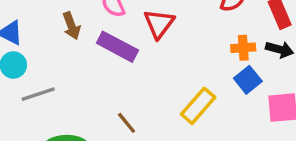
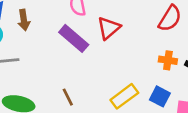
brown arrow: (71, 26) -> (24, 20), moved
blue square: (248, 80) -> (160, 96), moved, turned -36

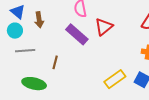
brown line: (68, 97) -> (55, 62), moved, turned 40

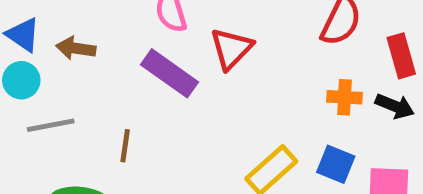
brown arrow: (39, 20) -> (76, 48), turned 112

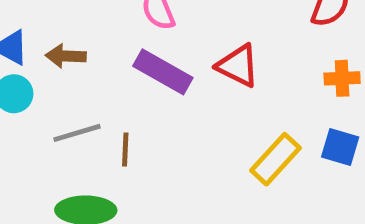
red triangle: (231, 49) -> (238, 66), moved, turned -42
gray line: (51, 125) -> (77, 133), moved

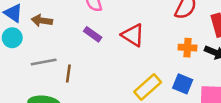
purple rectangle: (163, 72) -> (93, 34), size x0.6

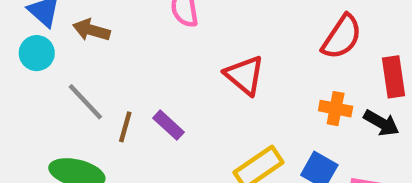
purple rectangle: (93, 34) -> (168, 125), moved
gray line: (44, 62) -> (85, 102), turned 50

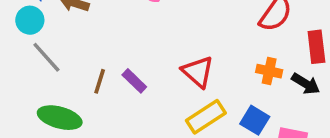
red triangle: (244, 75) -> (198, 72), moved
gray line: (85, 102) -> (46, 57), moved

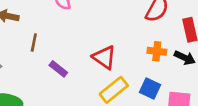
brown line: (100, 81) -> (34, 43), moved

